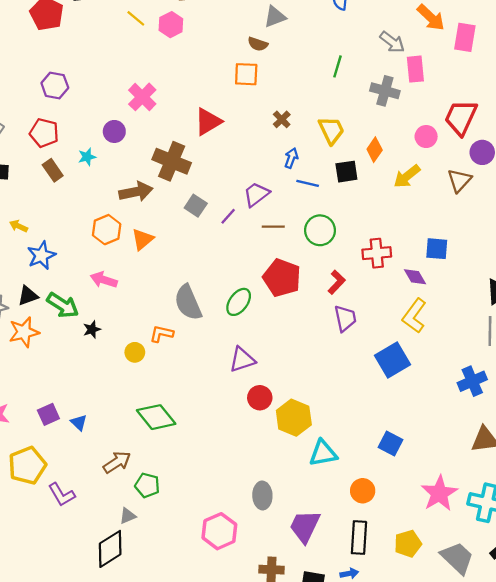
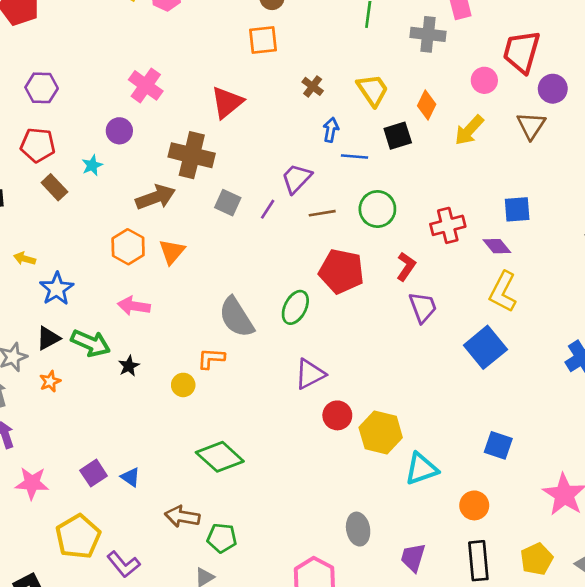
orange star: (24, 332) -> (50, 381), size x0.6
brown arrow: (117, 462) -> (182, 517), turned -128
purple trapezoid: (305, 526) -> (413, 557), size x0.7

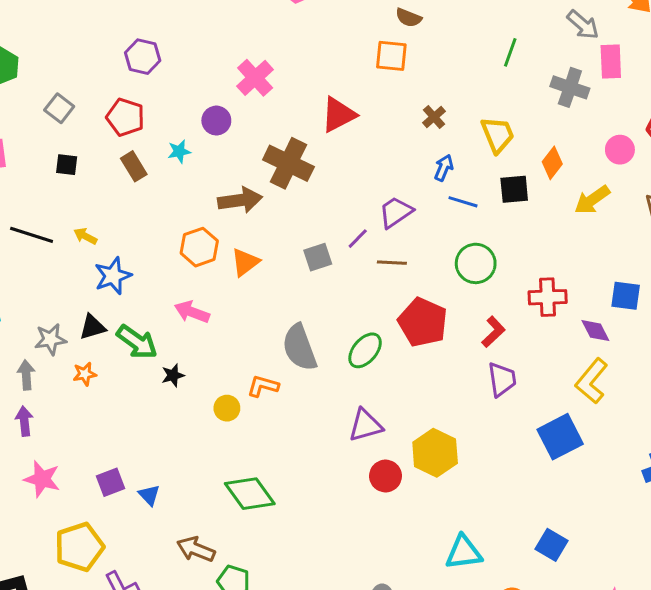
gray square: (228, 203) -> (318, 257), moved, turned 35
brown line: (322, 213) -> (392, 263), moved
yellow hexagon: (381, 432) -> (435, 453), moved

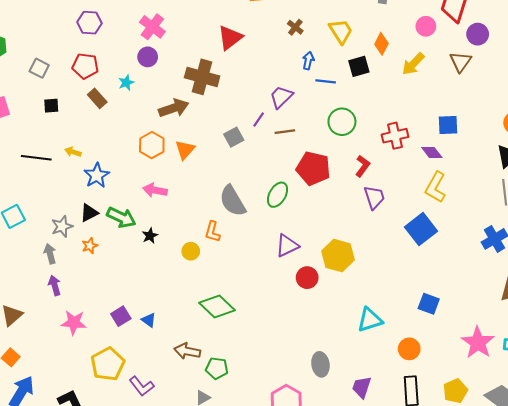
pink cross: (255, 78) -> (152, 27), moved
orange L-shape: (263, 386) -> (212, 232), turned -80

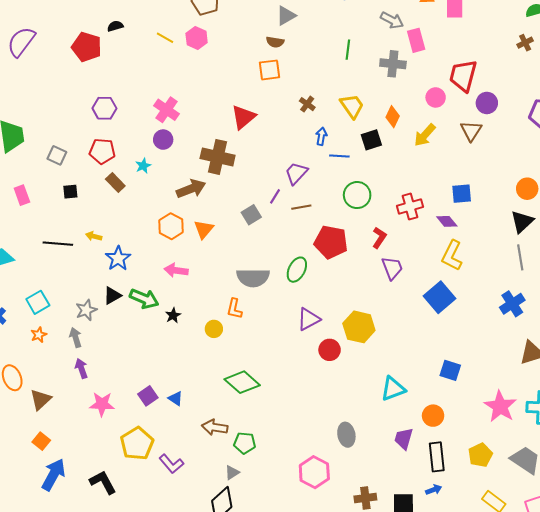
gray semicircle: (233, 201) -> (253, 278), turned -56
orange star: (90, 246) -> (39, 335), moved
purple trapezoid: (362, 387) -> (404, 439), moved

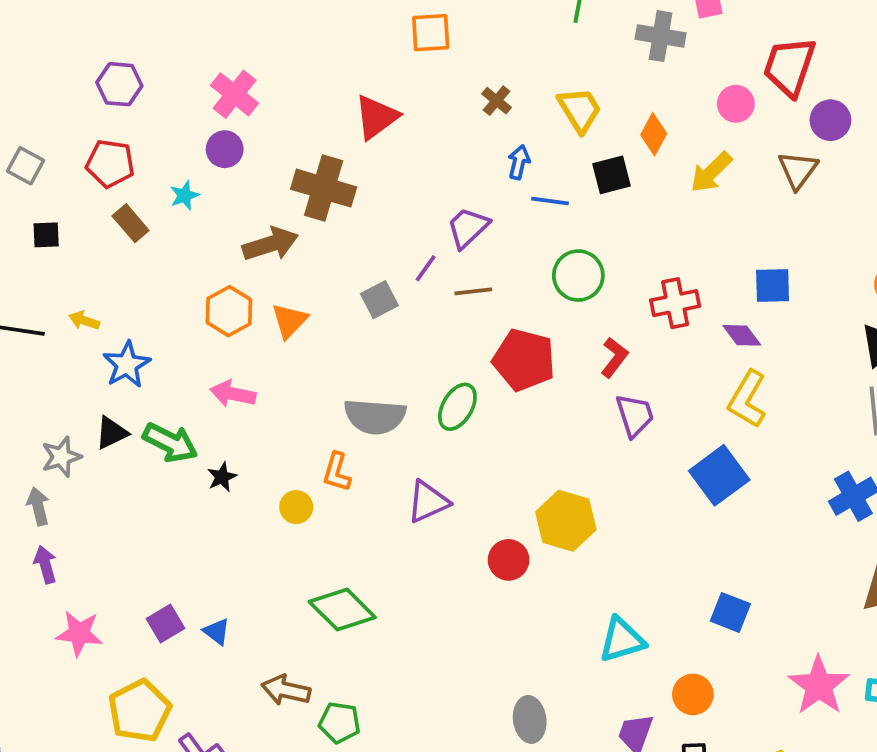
purple triangle: (308, 319) -> (428, 502), moved

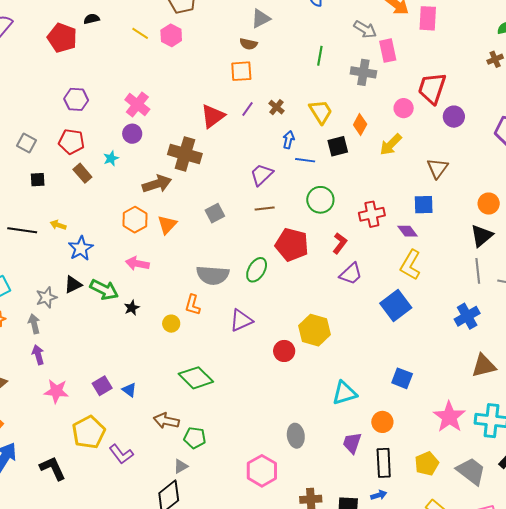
brown triangle: (798, 170) -> (437, 168), moved
purple line: (426, 268) -> (248, 109), moved
purple trapezoid: (635, 415) -> (351, 274), turned 65

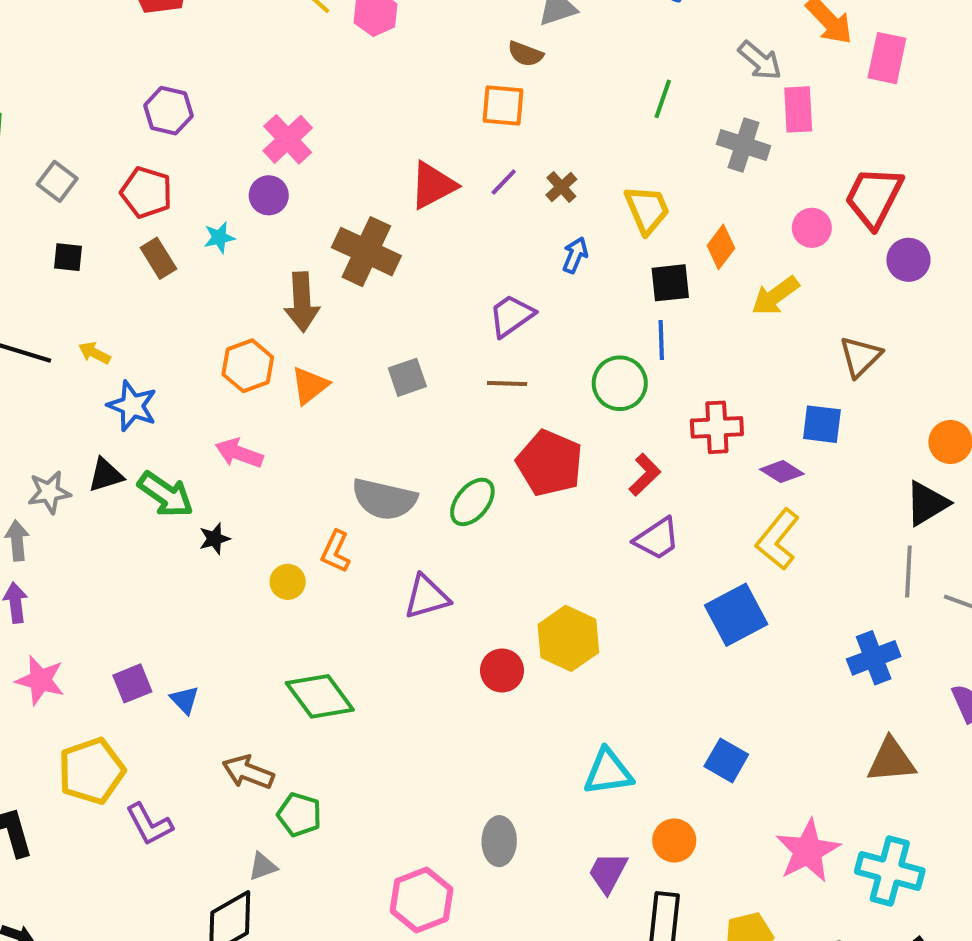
blue line: (305, 160) -> (661, 340), moved, turned 72
brown arrow: (157, 184) -> (302, 302), turned 96
purple diamond: (407, 231) -> (782, 472), turned -30
blue star: (81, 248) -> (132, 406), turned -30

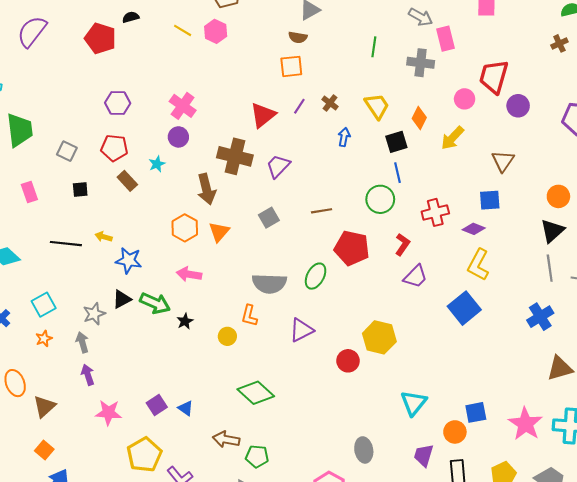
purple trapezoid: (511, 316) -> (278, 166), moved
blue square: (726, 760) -> (476, 412), moved, turned -30
cyan triangle: (608, 772) -> (414, 403), turned -32

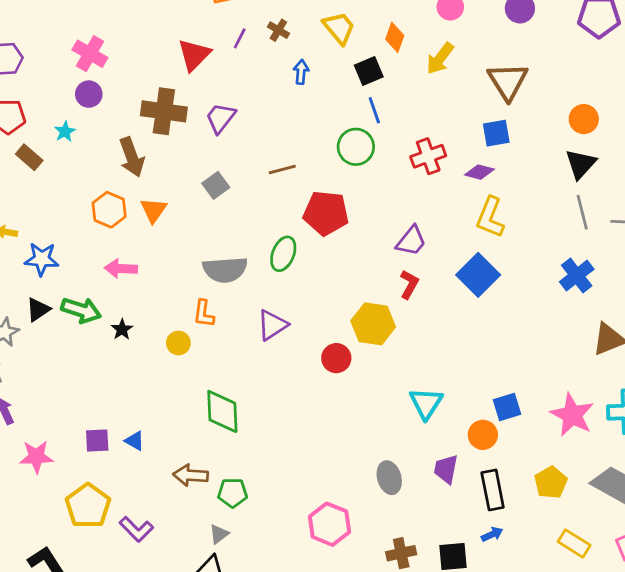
brown triangle: (503, 161) -> (508, 81), size x1.4
red L-shape: (403, 244) -> (409, 284), moved
green diamond: (256, 393) -> (222, 411), turned 51
purple square: (157, 405) -> (97, 440), turned 36
gray ellipse: (364, 450) -> (389, 478), moved

